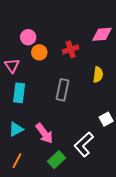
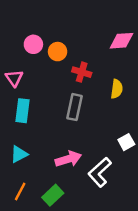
red cross: (71, 49) -> (82, 72), moved, turned 35
orange circle: (39, 52) -> (58, 52), moved
pink arrow: (44, 133) -> (68, 159), moved, turned -70
green rectangle: (56, 160) -> (53, 195), moved

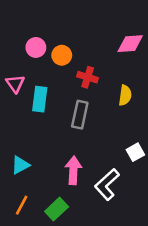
cyan rectangle: (23, 111) -> (40, 99), moved
pink arrow: (68, 159) -> (73, 170), turned -70

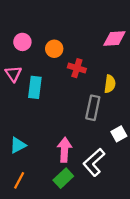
pink circle: (36, 47) -> (22, 42), moved
gray rectangle: (80, 115) -> (93, 108), moved
green rectangle: (57, 209) -> (63, 178), moved

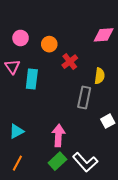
red cross: (77, 68) -> (70, 62), turned 35
white L-shape: (94, 162) -> (85, 162), moved, turned -90

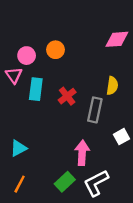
pink circle: (21, 38) -> (27, 56), moved
red cross: (70, 62) -> (67, 96), moved
pink arrow: (58, 135) -> (82, 153), moved
white L-shape: (85, 162) -> (96, 183), turned 105

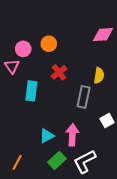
cyan rectangle: (36, 89) -> (31, 91), moved
red cross: (67, 96) -> (59, 72), moved
cyan triangle: (18, 148) -> (47, 136), moved

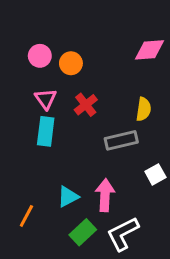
pink circle: (23, 49) -> (40, 56), moved
pink triangle: (12, 66) -> (46, 99), moved
gray rectangle: (84, 97) -> (121, 140), turned 65
orange line: (17, 162) -> (26, 216), moved

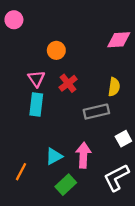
pink circle: (40, 56) -> (14, 20), moved
white L-shape: (123, 234) -> (116, 178), moved

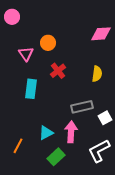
pink triangle: (36, 79) -> (26, 54), moved
gray rectangle: (96, 112) -> (82, 107), moved

